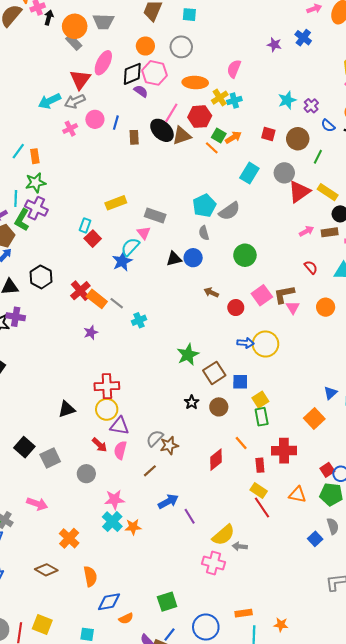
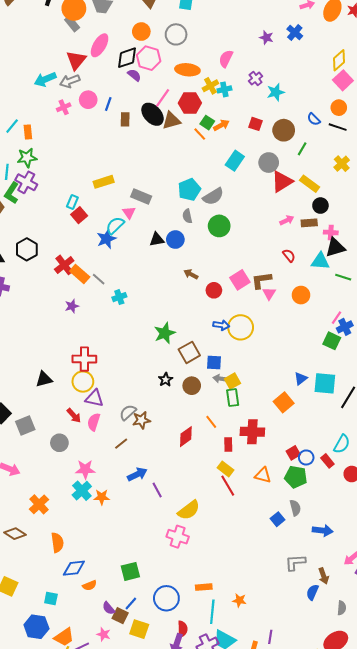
purple cross: (311, 106) -> (256, 79), moved
green circle: (245, 255) -> (219, 226), moved
gray arrow: (240, 546) -> (220, 379), moved

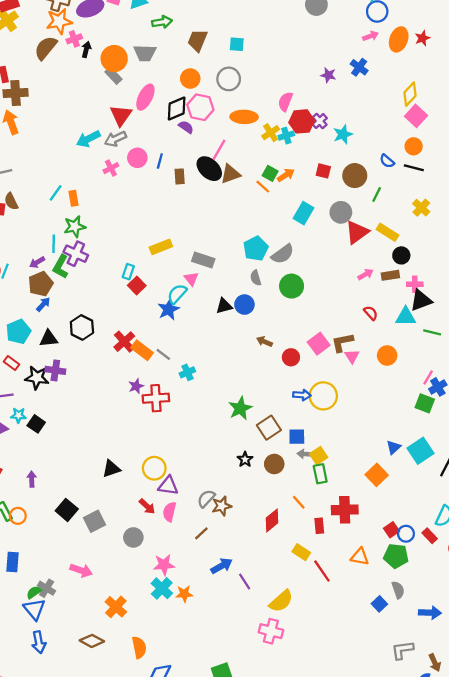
red hexagon: (190, 103) -> (302, 121), moved
red cross: (84, 359) -> (156, 398), moved
cyan square: (325, 383) -> (421, 451), turned -35
yellow rectangle: (225, 469) -> (301, 552), moved

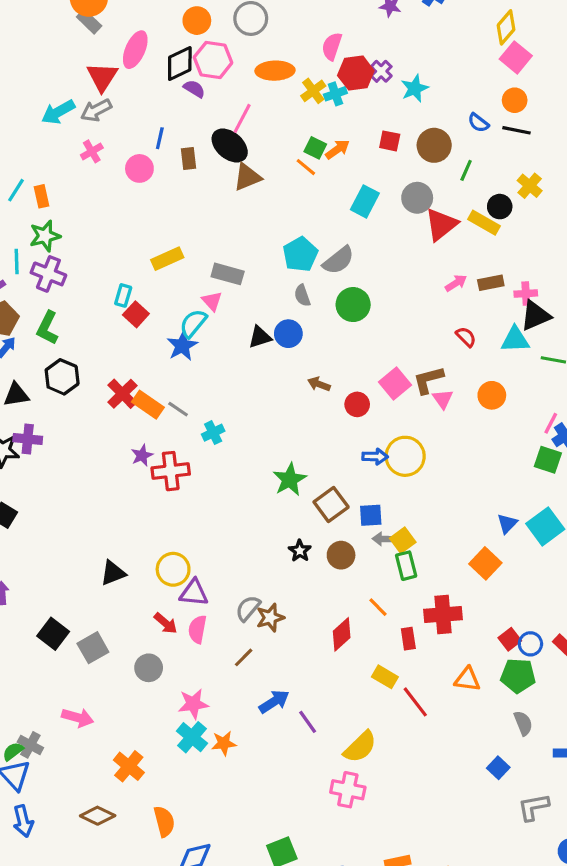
pink circle: (137, 158) -> (139, 168), moved
brown triangle: (230, 174) -> (247, 177), moved
black circle: (401, 255) -> (500, 207), moved
green L-shape: (61, 267) -> (47, 328), moved
blue square: (379, 604) -> (498, 768), moved

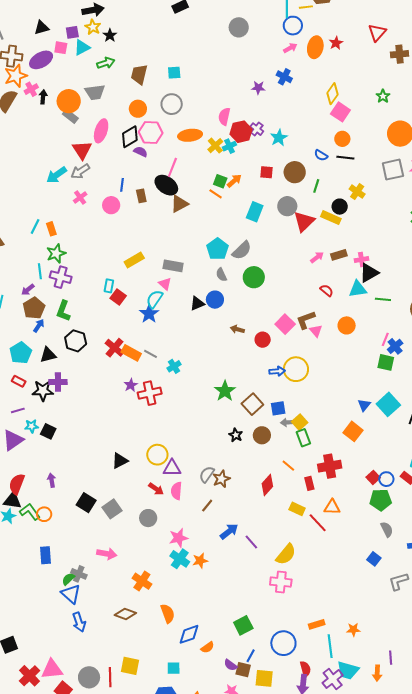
orange triangle: (467, 679) -> (332, 507), moved

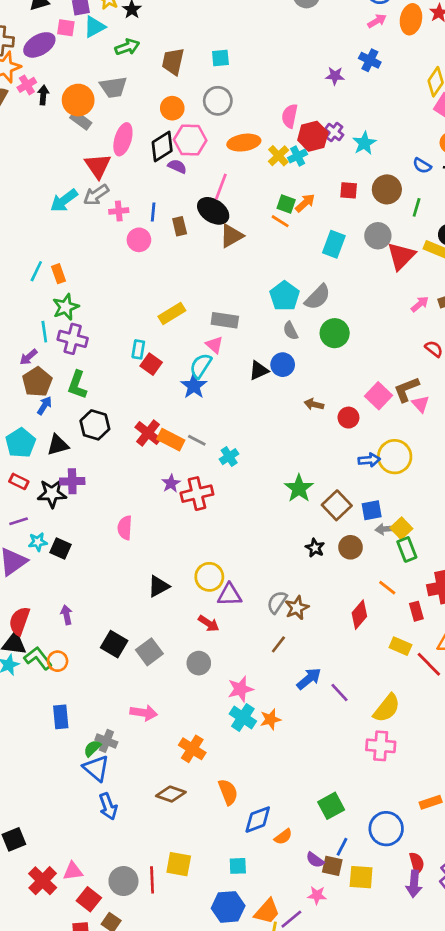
pink cross: (80, 197) -> (119, 211), moved, turned 32
pink semicircle: (176, 491) -> (125, 528), moved
pink triangle: (52, 669) -> (73, 871), size x0.7

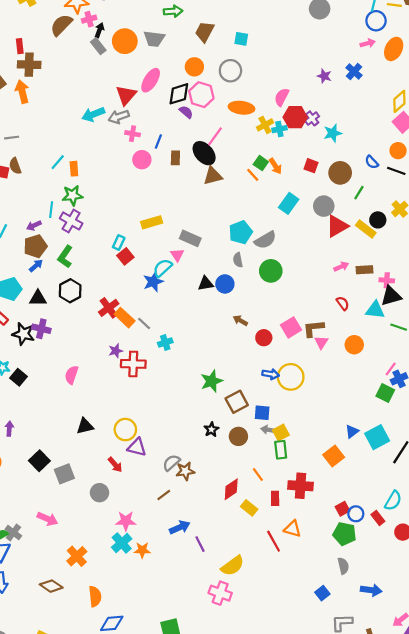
gray rectangle: (81, 120) -> (98, 46), moved
orange arrow: (305, 203) -> (275, 166), turned 84
yellow rectangle: (400, 646) -> (249, 508), moved

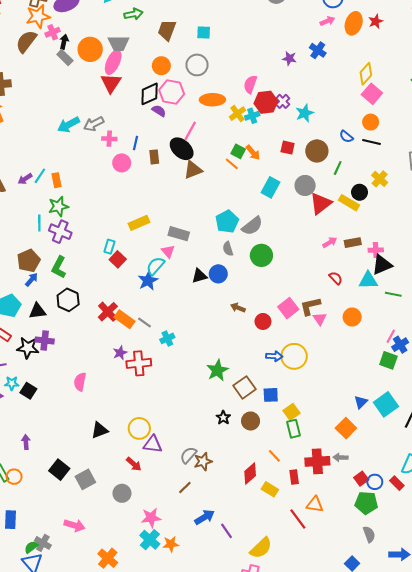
pink ellipse: (151, 80) -> (113, 62), moved
red triangle: (126, 95) -> (111, 83), moved
purple arrow: (34, 226) -> (25, 179), moved
gray arrow: (268, 430) -> (340, 457), moved

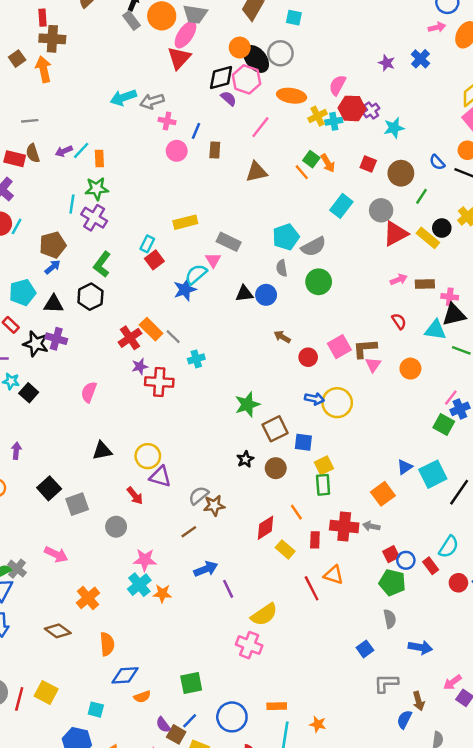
black ellipse: (182, 149) -> (256, 59), moved
green L-shape: (59, 267) -> (102, 264), moved
red cross: (108, 312) -> (130, 338), moved

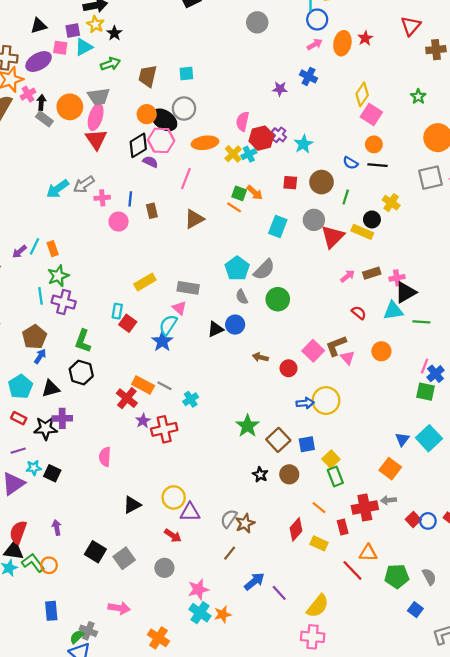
green pentagon: (392, 582) -> (397, 576), moved

